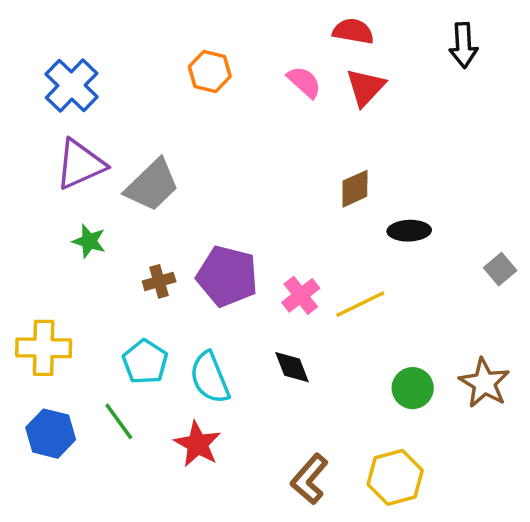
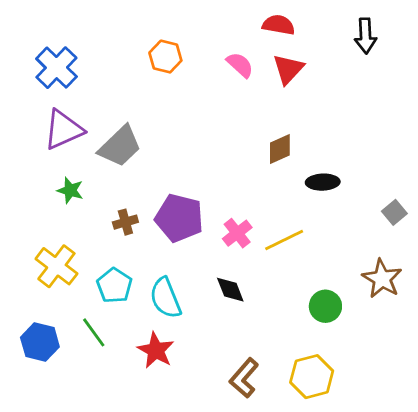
yellow cross: (44, 348) -> (56, 266), moved, turned 36
brown star: (484, 383) -> (382, 279), moved

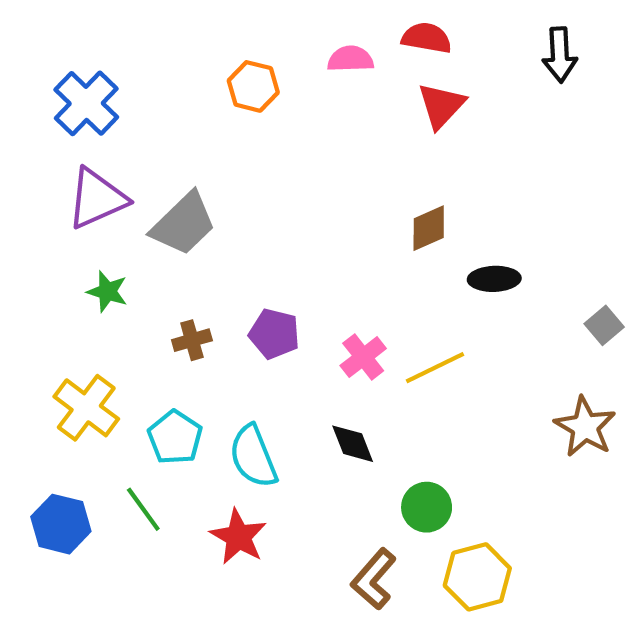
pink semicircle: (240, 65) -> (350, 59), moved, turned -44
purple pentagon: (179, 218) -> (274, 334), size x0.7
green circle: (325, 306) -> (427, 507), moved

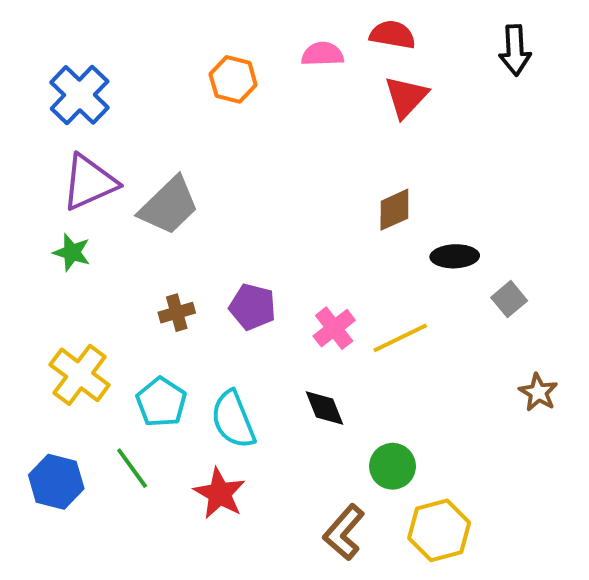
green star: (107, 292) -> (72, 252), moved
gray square: (604, 325) -> (509, 299), moved
brown star: (585, 427) -> (538, 392), size x0.7

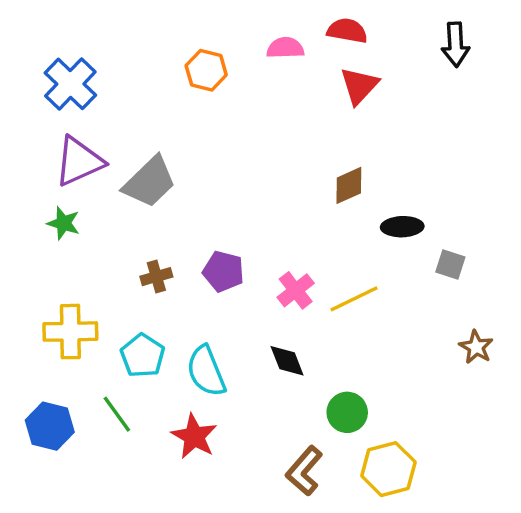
gray square: (509, 299) -> (450, 265), turned -32
yellow cross: (80, 375) -> (70, 332), turned -38

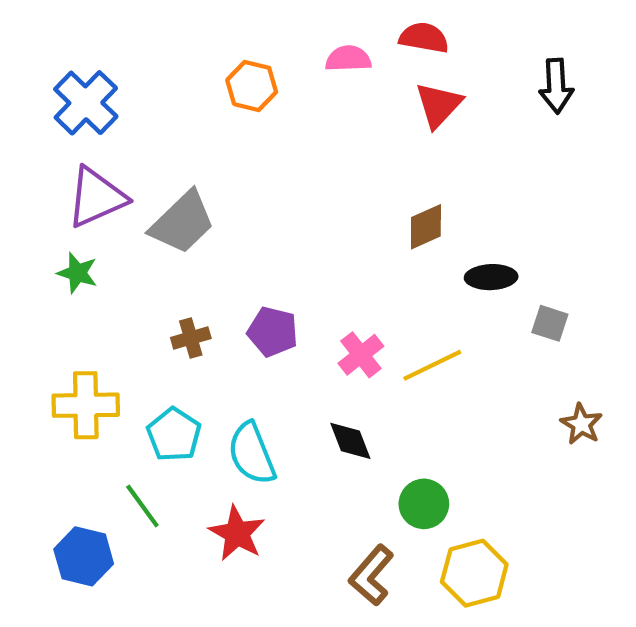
black arrow: (455, 44) -> (556, 86), moved
blue hexagon: (50, 426) -> (84, 556), moved

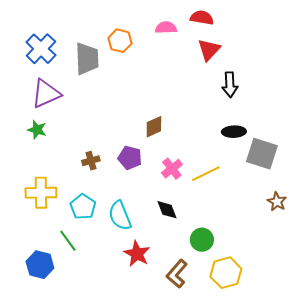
black arrow: (556, 86) -> (230, 85), moved
gray trapezoid: (182, 222) -> (87, 59), moved, turned -48
brown diamond: (426, 227) -> (154, 127), moved
gray square: (550, 323) -> (262, 154), size x1.8
red star: (237, 533) -> (137, 254), moved

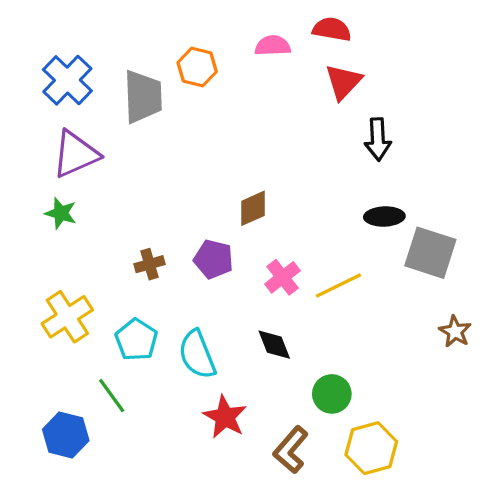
yellow cross: (41, 193) -> (67, 317), turned -32

